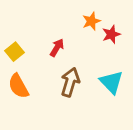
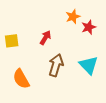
yellow square: (15, 52) -> (12, 41), turned 32
orange semicircle: (18, 86) -> (21, 79), moved

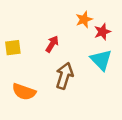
cyan triangle: (89, 65) -> (101, 60), moved
orange semicircle: (21, 79) -> (24, 92), turned -42

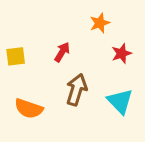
red star: (102, 32) -> (121, 53), moved
cyan triangle: (101, 60) -> (120, 101), moved

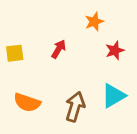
brown arrow: (77, 90) -> (75, 107), moved
cyan triangle: (120, 101) -> (113, 96), turned 44

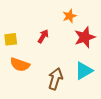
red star: (115, 50) -> (85, 37), size x1.5
orange semicircle: (27, 103) -> (20, 65), moved

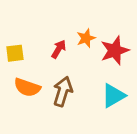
orange star: (70, 16) -> (86, 38), moved
brown arrow: (55, 79) -> (63, 91), moved

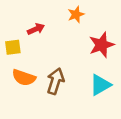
orange star: (86, 38) -> (76, 14), moved
red arrow: (59, 49) -> (36, 29), moved, turned 35

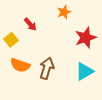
red arrow: (36, 29) -> (30, 24), turned 72
yellow square: (13, 47) -> (11, 40), turned -32

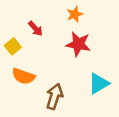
red star: (86, 38) -> (78, 44), moved, turned 30
brown arrow: (47, 68) -> (54, 97), moved

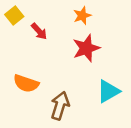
red star: (78, 44) -> (86, 48), turned -30
yellow square: (13, 46) -> (14, 16), moved

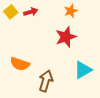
orange star: (82, 16) -> (71, 11), moved
red arrow: (39, 31) -> (31, 12), moved, turned -64

